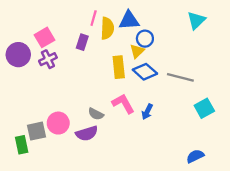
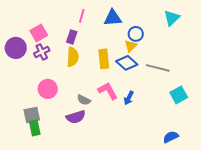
yellow semicircle: (107, 28) -> (73, 57), moved
blue circle: (145, 39) -> (136, 34), moved
yellow triangle: (137, 51) -> (131, 46), moved
pink circle: (58, 123) -> (48, 89), moved
green rectangle: (22, 145) -> (35, 128), moved

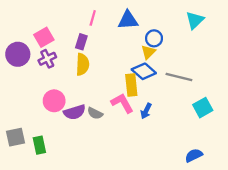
yellow rectangle: (104, 59) -> (131, 85), moved
gray square: (32, 115) -> (16, 137), moved
purple semicircle: (76, 117) -> (75, 112), moved

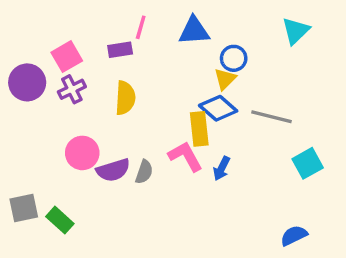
purple rectangle: (81, 42) -> (120, 50), moved, turned 63
gray semicircle: (95, 113) -> (144, 172), turned -98
green rectangle: (39, 145) -> (60, 220), turned -36

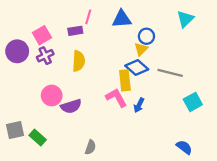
gray semicircle: (144, 172) -> (90, 147), moved
blue semicircle: (294, 236) -> (184, 147), turned 63

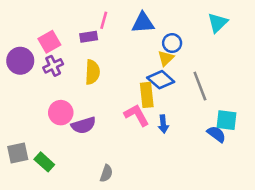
gray line: (170, 73) -> (200, 86), turned 55
cyan square: (193, 102) -> (227, 120), turned 36
blue arrow: (139, 105) -> (163, 124), turned -32
blue semicircle: (184, 147) -> (216, 134), moved

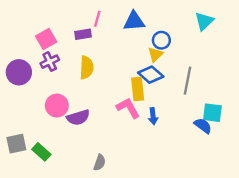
purple circle: (20, 61) -> (19, 72), moved
gray line: (200, 86) -> (187, 81), turned 32

